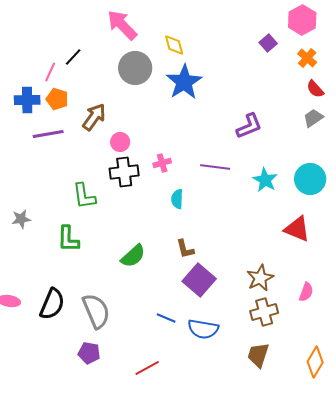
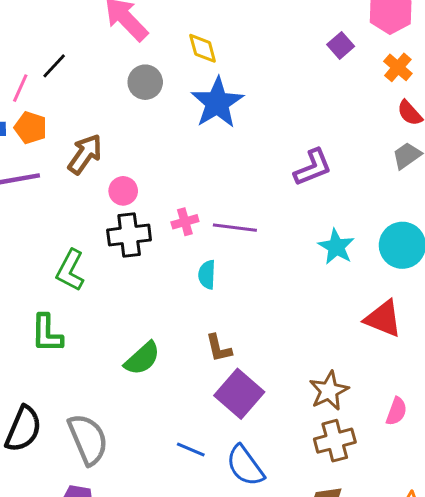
gray circle: (135, 68) -> (145, 82), size x0.7
purple line: (215, 167) -> (235, 228), moved
green L-shape: (84, 196) -> (70, 270), turned 36
blue semicircle: (203, 329) -> (245, 466), turned 44

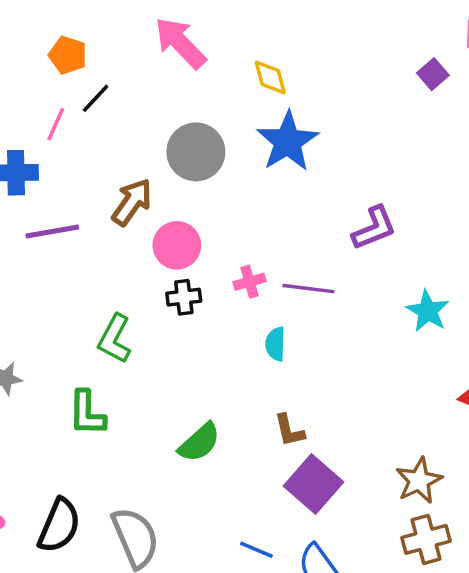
gray circle: (145, 82) -> (196, 152), moved, size x1.4
orange pentagon: (31, 128) -> (68, 55), moved
purple L-shape: (313, 167) -> (374, 228), moved
pink circle: (123, 191) -> (177, 245), size x1.4
black cross: (129, 235) -> (184, 297), size x0.7

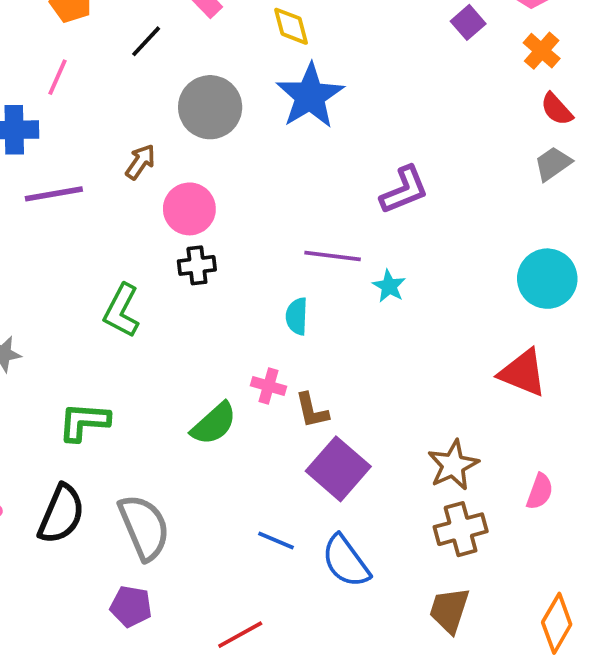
black line: (96, 98) -> (146, 41), moved
brown arrow: (132, 202) -> (140, 162), size x0.7
pink cross: (249, 282) -> (268, 386), moved, turned 32
cyan star: (428, 311) -> (389, 286), moved, size x0.7
green L-shape: (87, 413) -> (84, 422), moved, turned 93

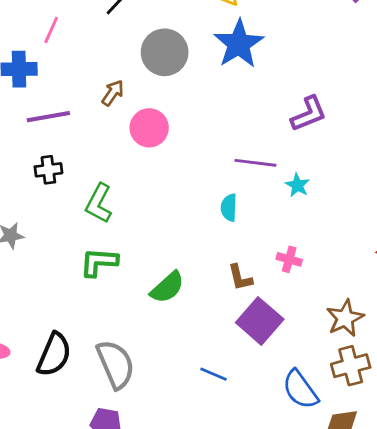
black cross: (197, 265) -> (48, 170), moved
pink cross: (268, 386) -> (289, 259), moved
green L-shape: (84, 422) -> (99, 262), moved
blue semicircle: (346, 561) -> (300, 389), moved

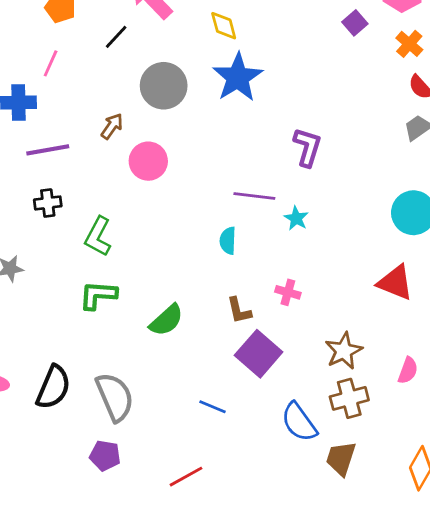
purple L-shape: (309, 114) -> (307, 147), turned -51

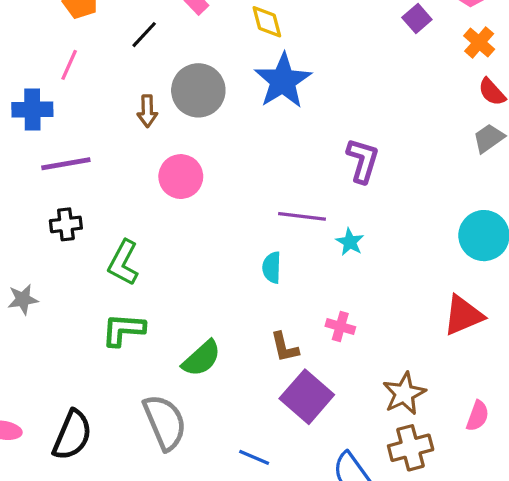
brown arrow: (112, 126) -> (147, 111), moved, turned 144
red triangle: (395, 283) -> (463, 315), turned -45
gray semicircle: (115, 397) -> (165, 422), moved

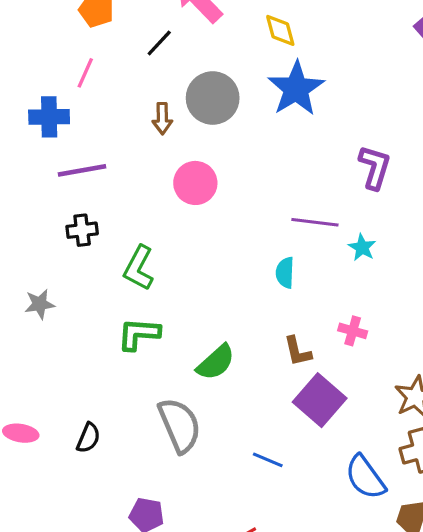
black semicircle: (72, 435) -> (88, 438), size x0.6

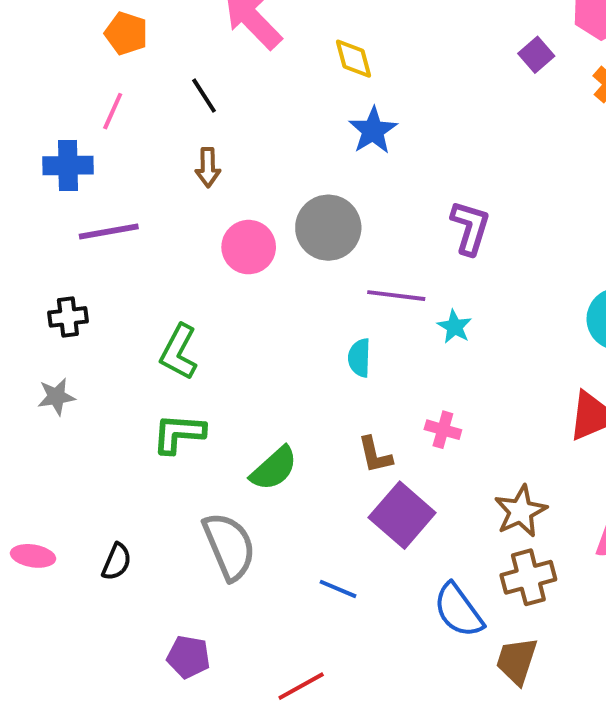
black line: (159, 43) -> (204, 96), moved, turned -76
blue star: (296, 89) -> (373, 130), size x0.7
gray circle: (213, 98) -> (328, 228), moved
black cross: (82, 230) -> (68, 317), moved

